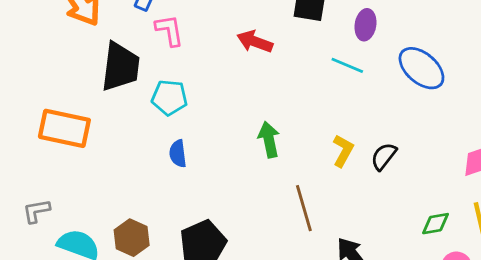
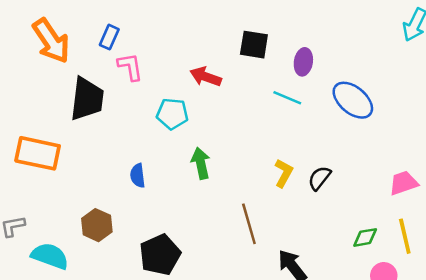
cyan pentagon: (169, 98) -> (172, 114), moved
green arrow: (269, 140) -> (201, 163), moved
brown hexagon: (132, 238) -> (97, 225), moved

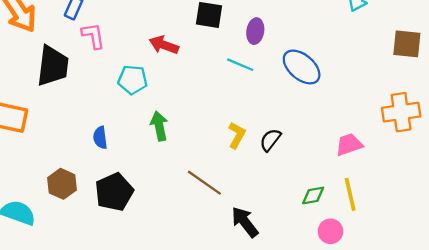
brown line: (249, 224) -> (204, 183), turned -39
black pentagon: (160, 255) -> (114, 192), moved

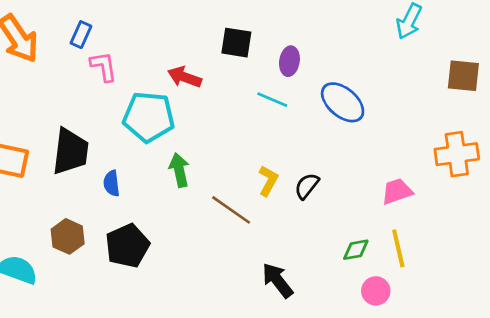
black trapezoid: (53, 66) -> (70, 151), moved
cyan pentagon: (133, 80) -> (149, 117), size x1.5
brown line: (204, 183) -> (231, 210), moved

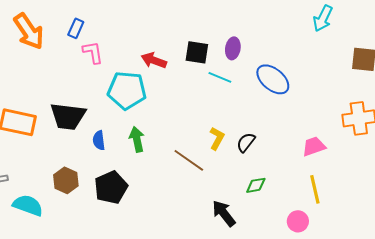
black square: (236, 43) -> (197, 52), moved
black trapezoid: (70, 151) -> (68, 116), turned 90
green arrow: (179, 170) -> (137, 139), moved
green diamond: (356, 250) -> (256, 185), moved

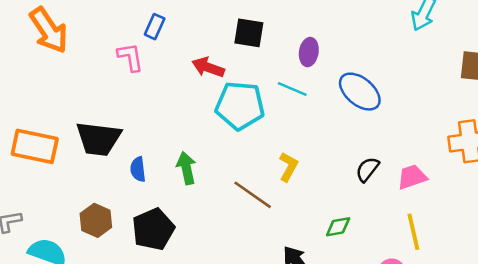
blue rectangle: (76, 28) -> (155, 27), moved
black square: (197, 52) -> (249, 33), moved
cyan pentagon: (127, 90) -> (240, 106), moved
black semicircle: (246, 142) -> (367, 169), moved

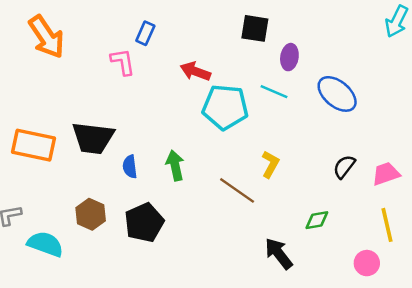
black square: (249, 33) -> (255, 28), moved

